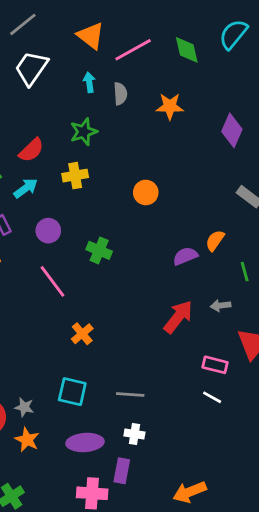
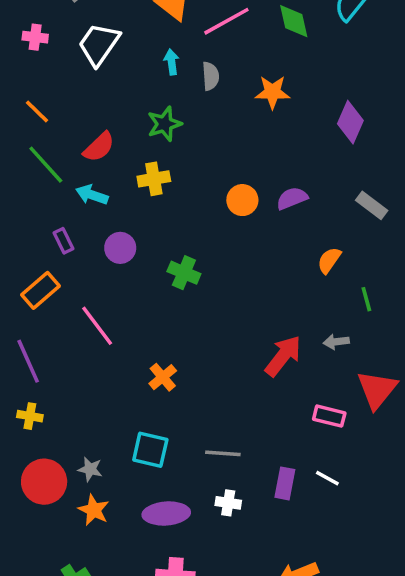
cyan arrow: (26, 188) -> (92, 195), turned -125
purple semicircle: (185, 256) -> (292, 198), moved
pink line: (53, 281) -> (97, 326), moved
white line: (212, 397) -> (327, 478), moved
purple rectangle: (122, 471) -> (285, 483), moved

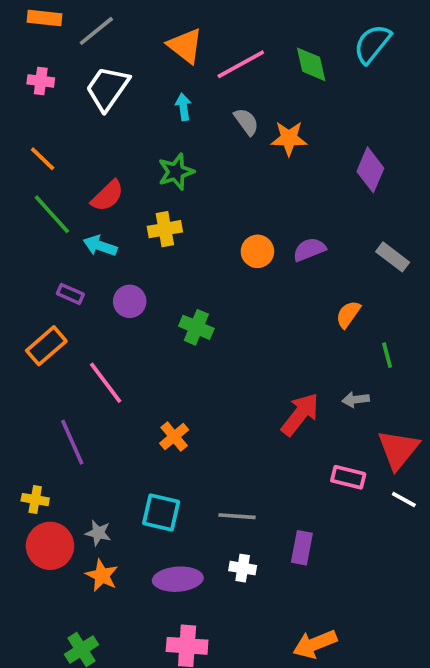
gray semicircle: (211, 76) -> (246, 122), moved, turned -32
purple rectangle: (64, 241) -> (70, 294), turned -40
purple line: (28, 361) -> (72, 442), moved
yellow cross: (30, 416) -> (35, 500), moved
white line: (327, 478) -> (404, 500), moved

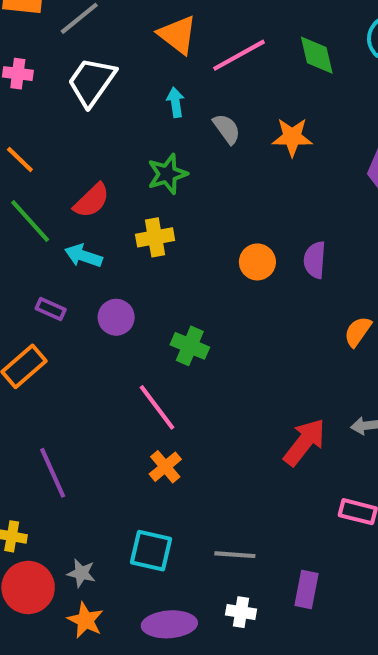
gray semicircle: (246, 122) -> (227, 129), moved
purple semicircle: (309, 249) -> (315, 260), turned -64
pink line: (106, 383) -> (157, 407), moved

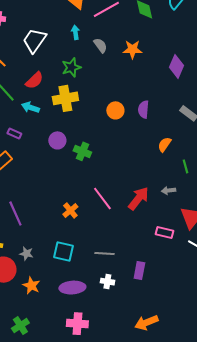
white trapezoid: (92, 82) -> (34, 40), moved
yellow cross: (155, 237) -> (65, 98), size x1.4
purple circle: (116, 317) -> (57, 140), moved
pink line: (157, 407) -> (102, 198), moved
gray star: (81, 573) -> (26, 254), moved

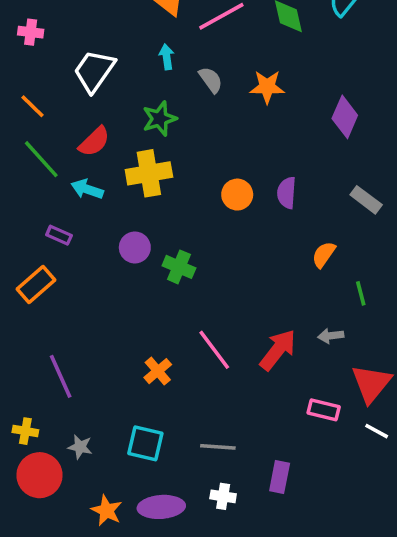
orange star: (31, 286) -> (107, 510), moved

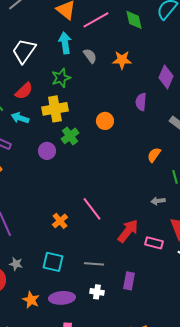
cyan arrow: (167, 57) -> (65, 43), size x1.5
purple semicircle: (287, 193) -> (141, 102), moved
green cross: (179, 267) -> (70, 136), moved, turned 30
red arrow: (278, 350) -> (128, 231), moved

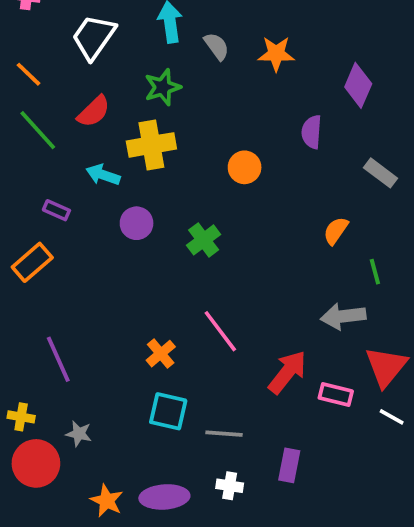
cyan arrow: (20, 118) -> (103, 175), moved
green cross: (70, 136) -> (204, 240), moved
gray arrow: (158, 201) -> (343, 316), size x1.6
cyan square: (53, 262) -> (168, 411), moved

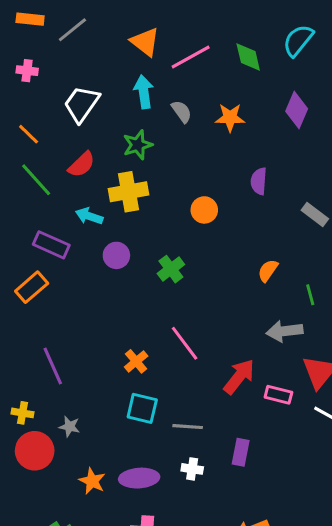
purple diamond: (358, 85) -> (297, 110), moved
purple rectangle: (56, 210) -> (51, 245), size x1.6
orange semicircle: (336, 231) -> (268, 271), moved

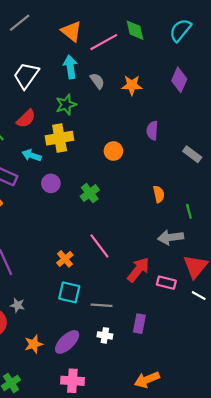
green diamond: (248, 57) -> (135, 30), moved
orange semicircle: (268, 271) -> (159, 194), turned 133
purple ellipse: (139, 478) -> (67, 342), turned -40
orange star: (92, 481) -> (34, 344), turned 30

